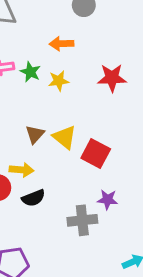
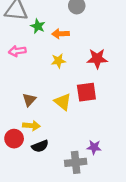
green star: (30, 72) -> (38, 26), moved
brown triangle: (35, 134) -> (29, 100), moved
red square: (96, 154) -> (86, 92), moved, turned -36

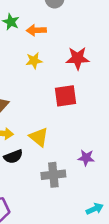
yellow triangle: (63, 102) -> (39, 137), moved
purple star: (94, 147) -> (86, 158), moved

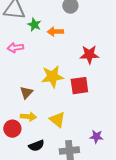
yellow star: (34, 61) -> (52, 77), moved, size x1.6
black semicircle: (13, 157) -> (36, 146), moved

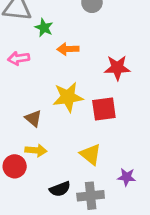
orange arrow: (55, 32) -> (68, 49), moved
brown triangle: (26, 93) -> (33, 118), turned -32
yellow triangle: (57, 120) -> (91, 154), moved
black semicircle: (36, 146) -> (60, 189), moved

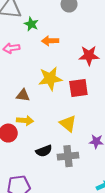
brown triangle: (33, 118) -> (23, 95), turned -32

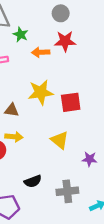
red star: (89, 55) -> (65, 41), moved
black semicircle: (44, 151) -> (33, 181), moved
gray cross: (68, 156) -> (67, 191), moved

